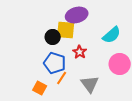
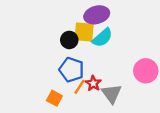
cyan semicircle: (112, 35) -> (102, 38), moved
red star: (80, 52) -> (93, 83), moved

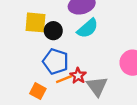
yellow square: (84, 32) -> (36, 22), moved
orange line: (80, 87) -> (64, 79), turned 35

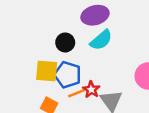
yellow square: (36, 22) -> (47, 71), moved

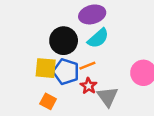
black circle: (65, 42) -> (64, 41), size x1.5
orange line: (76, 93) -> (87, 66), moved

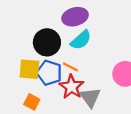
orange line: (87, 66) -> (70, 67), turned 49
red star: (89, 86) -> (71, 87), size x1.5

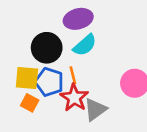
orange line: (70, 67) -> (73, 75), turned 49
gray triangle: (90, 97) -> (95, 109), turned 30
orange square: (32, 102) -> (30, 103), moved

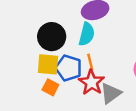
cyan semicircle: (85, 45) -> (87, 34), moved, turned -35
black circle: (47, 48) -> (52, 37), moved

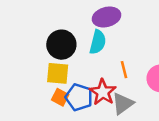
orange line: (90, 62) -> (124, 70), moved
blue pentagon: (69, 68) -> (79, 97), moved

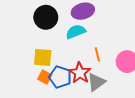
cyan semicircle: (98, 42) -> (76, 32), turned -126
black circle: (61, 45) -> (46, 17), moved

